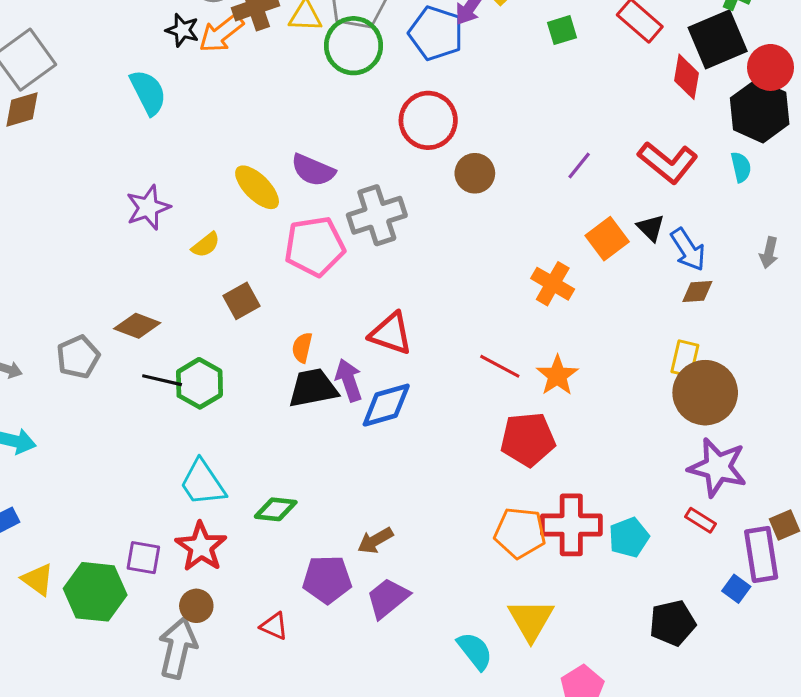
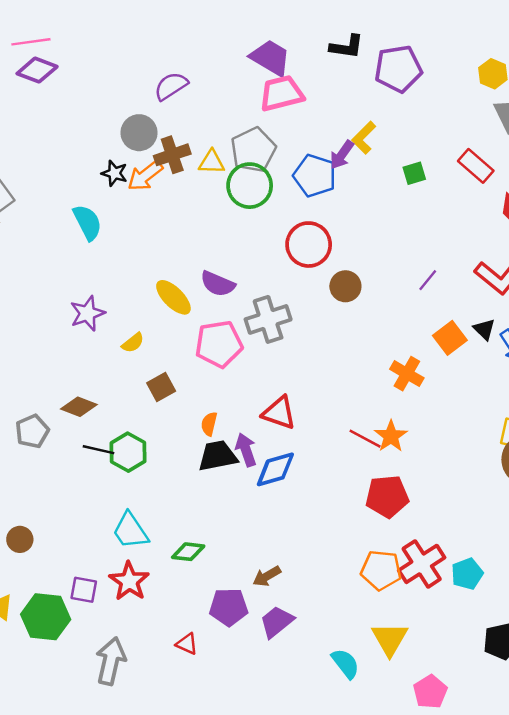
orange star: (557, 376) -> (391, 436), moved
red cross: (571, 525) -> (422, 564), turned -33
brown circle: (196, 606) -> (20, 539), moved

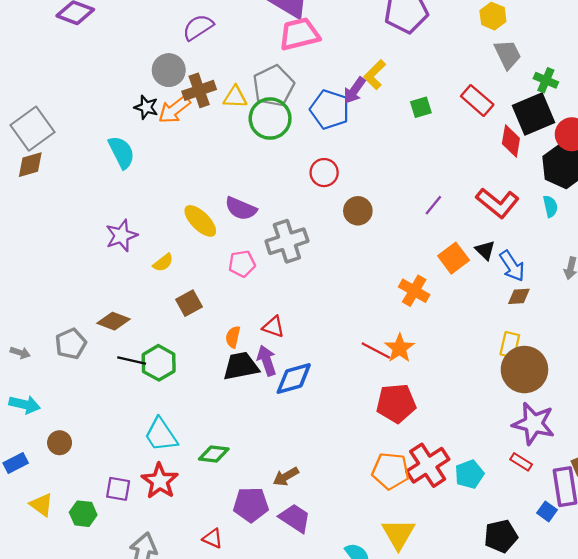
red circle: (309, 245) -> (324, 173), size x0.7
pink pentagon: (219, 344) -> (242, 264), size x0.6
red triangle: (279, 413) -> (273, 327), moved, size x0.7
green hexagon: (46, 617) -> (83, 514), size x0.6
purple trapezoid: (277, 622) -> (295, 518), turned 72

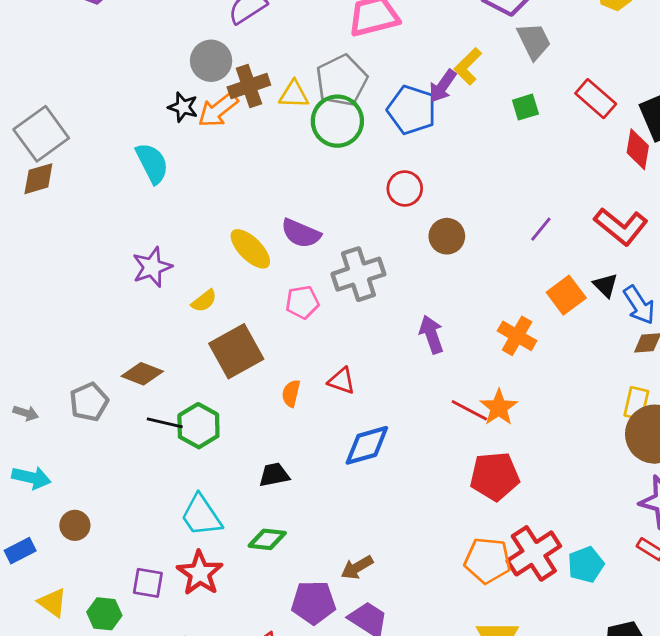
gray trapezoid: (508, 54) -> (534, 41), moved
brown square: (189, 303) -> (236, 351), size x1.6
purple arrow: (267, 361) -> (431, 334), moved
black trapezoid: (241, 366) -> (274, 475), moved, size x0.7

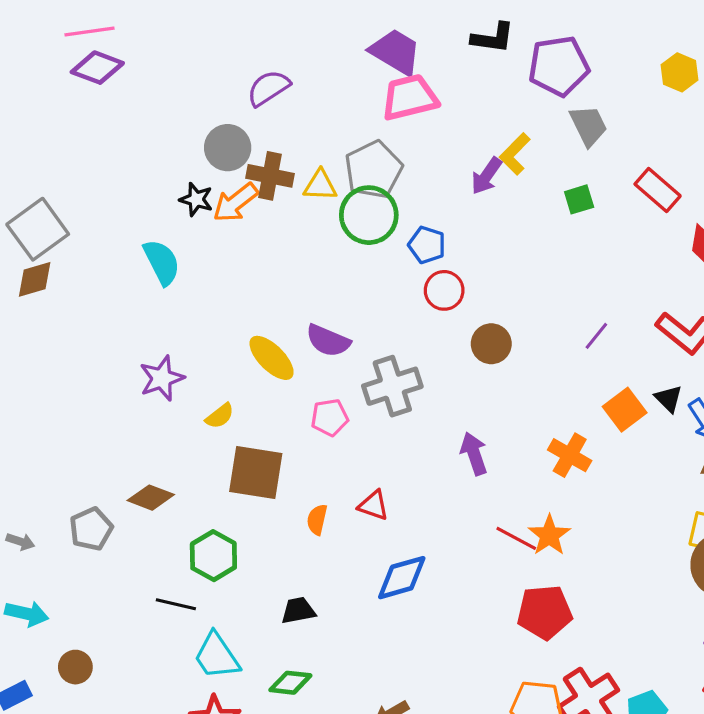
brown cross: (249, 86) -> (270, 176), turned 30
blue pentagon: (412, 110) -> (427, 245), moved, size x0.7
brown square: (236, 351) -> (256, 472), turned 38
black line: (165, 423) -> (176, 604), moved

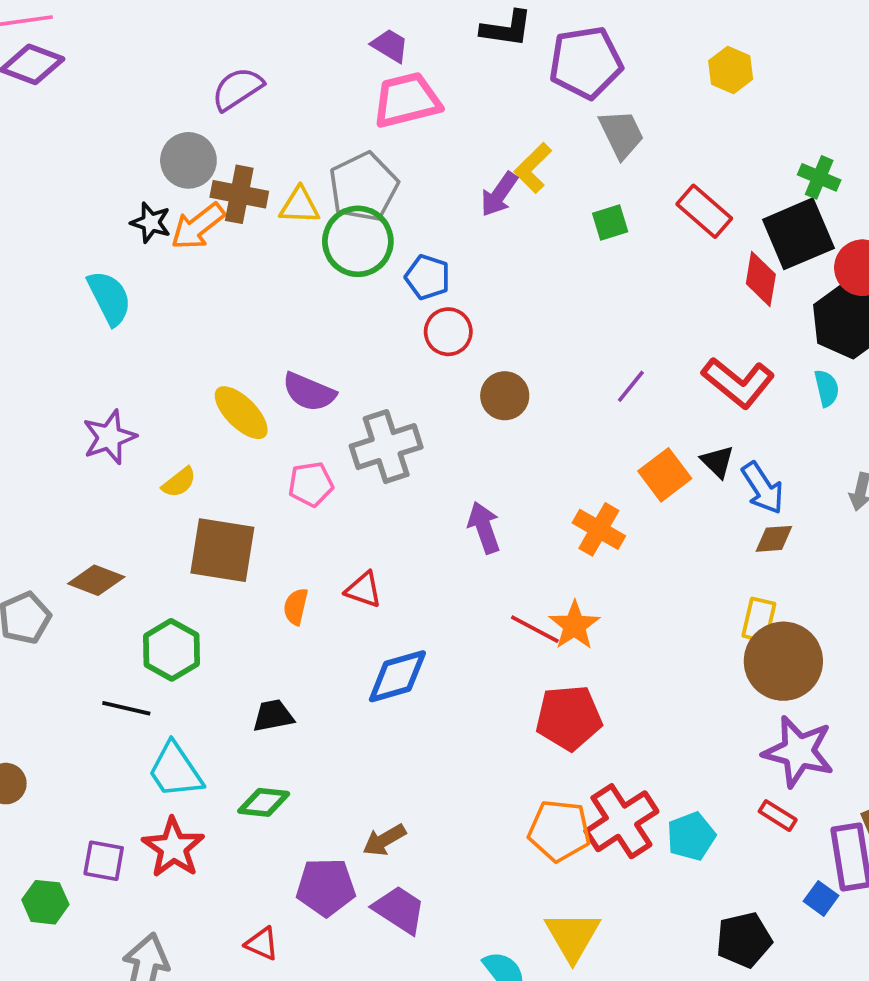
purple trapezoid: (395, 52) -> (390, 46), size x0.6

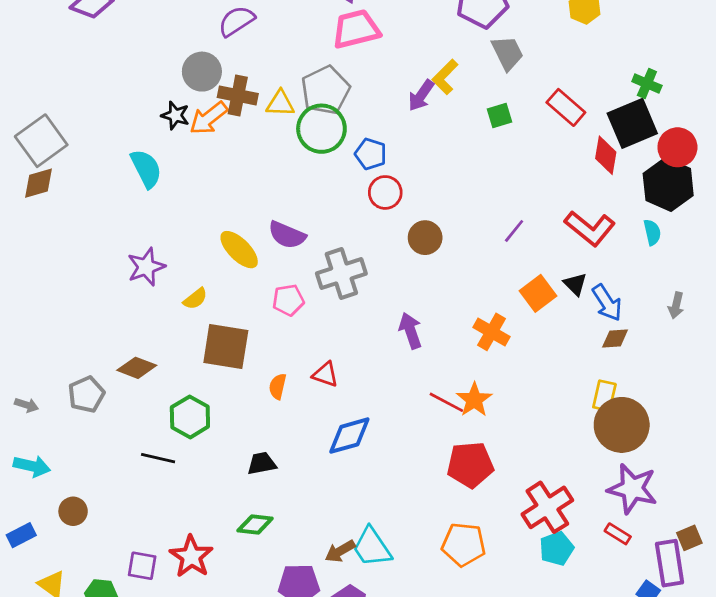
cyan trapezoid: (175, 770) -> (372, 547), moved
red cross: (621, 821) -> (547, 507), moved

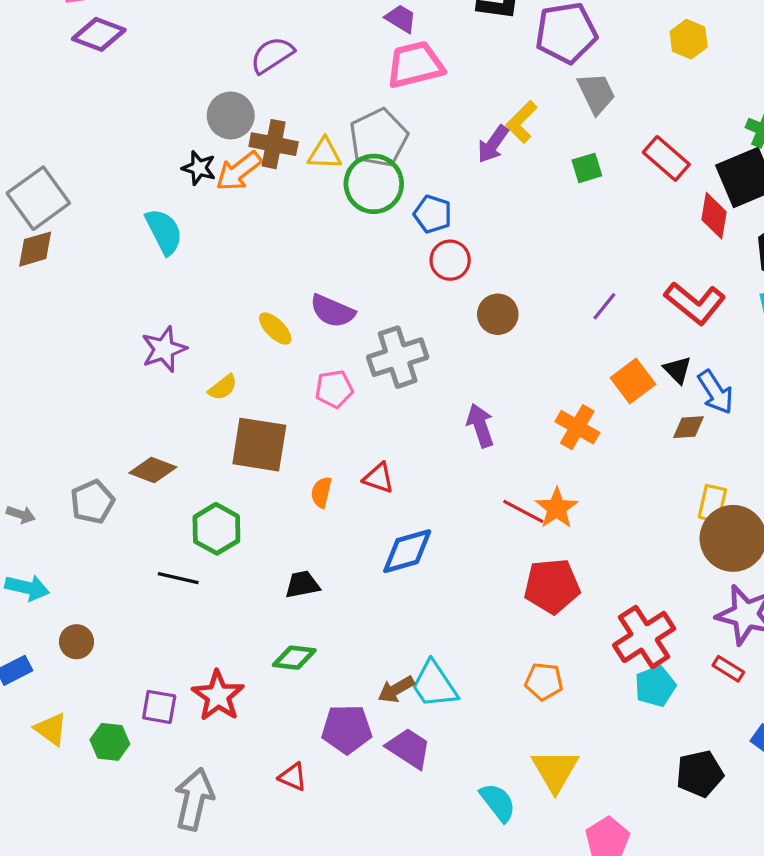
yellow ellipse: (239, 250) -> (275, 329), size x0.7
brown diamond: (615, 339) -> (689, 427), moved
orange pentagon: (464, 544) -> (544, 681), size x0.7

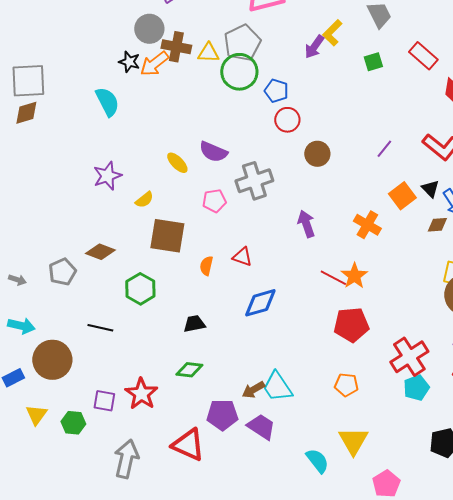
gray square: (38, 198) -> (28, 81), turned 33
black line: (178, 578) -> (100, 328), moved
brown circle: (76, 642) -> (52, 360), size x1.8
yellow triangle: (51, 729) -> (36, 415), turned 30
red triangle: (293, 777) -> (188, 445), size x1.8

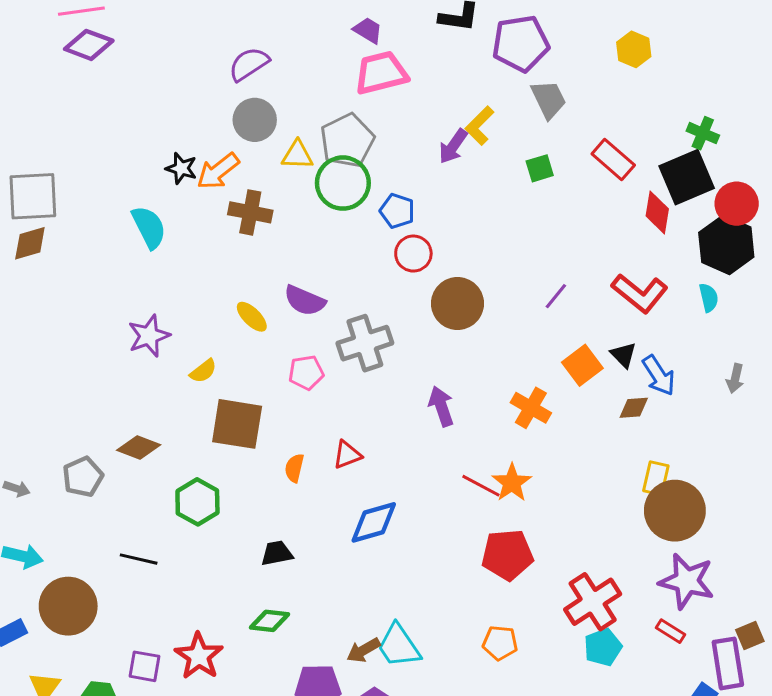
gray circle: (149, 29) -> (255, 120), moved
brown cross: (176, 47) -> (250, 212), moved
brown circle: (317, 154) -> (457, 303), size x1.4
red triangle: (242, 257) -> (347, 455), turned -40

